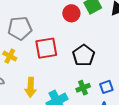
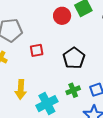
red square: (46, 48) -> (37, 50), size x0.6

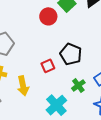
red square: (37, 50) -> (48, 66), moved
yellow arrow: (21, 89) -> (23, 86), moved

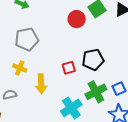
black pentagon: (71, 54) -> (93, 60), turned 30
green cross: (78, 85) -> (96, 92), size x1.5

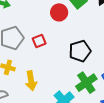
red square: (69, 68) -> (39, 41), moved

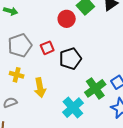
black pentagon: (80, 51) -> (70, 59), moved

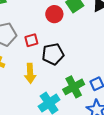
yellow arrow: (40, 88) -> (30, 73), moved

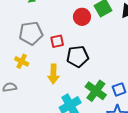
green cross: (74, 87) -> (96, 91), turned -30

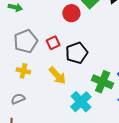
yellow arrow: (53, 74) -> (57, 76), turned -30

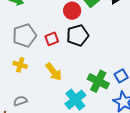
black pentagon: (77, 53) -> (78, 35), moved
gray semicircle: (18, 99) -> (20, 101), moved

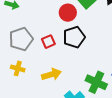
yellow arrow: (54, 72) -> (51, 74), turned -66

